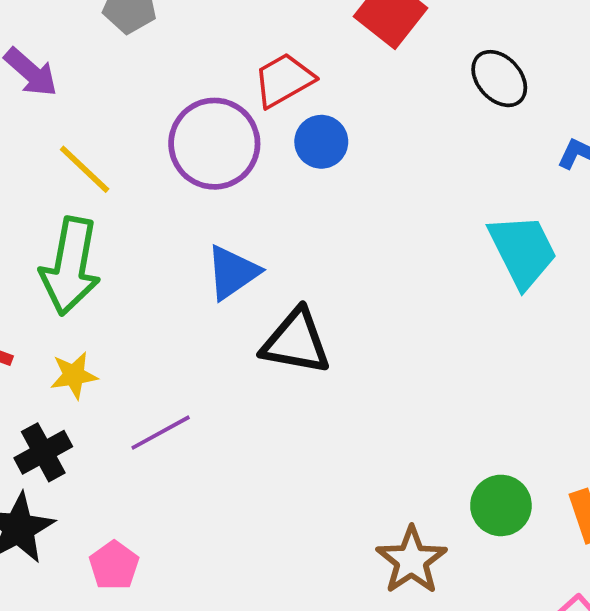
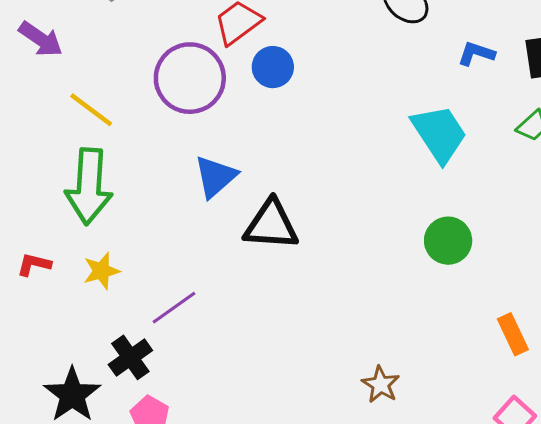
black cross: (43, 452) -> (130, 357), moved
green circle: (501, 505) -> (448, 241), moved
brown star: (412, 560) -> (381, 384), size x0.7

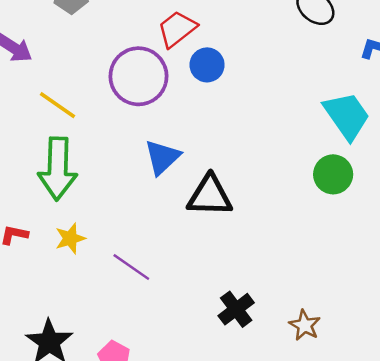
green circle: (448, 241) -> (333, 174), moved
purple line: (174, 308) -> (131, 267), turned 72
black cross: (130, 357) -> (236, 309), moved

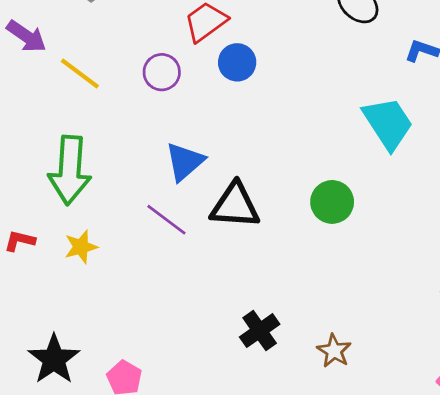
purple circle: (138, 76) -> (162, 72), size x0.6
yellow line: (58, 105) -> (80, 74), moved
green circle: (333, 174) -> (332, 202), moved
purple line: (131, 267) -> (166, 220), moved

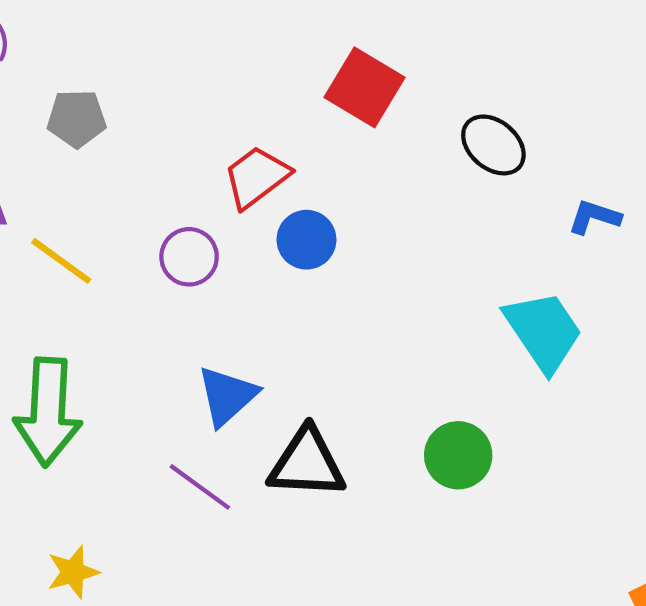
yellow star: (81, 247) -> (73, 572), moved

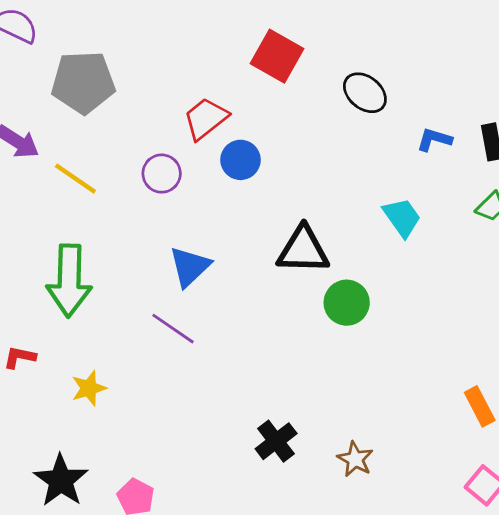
gray pentagon: (76, 119) -> (83, 82), size x1.6
cyan trapezoid: (543, 331) -> (402, 217), size x0.7
black triangle: (307, 463) -> (303, 250), moved

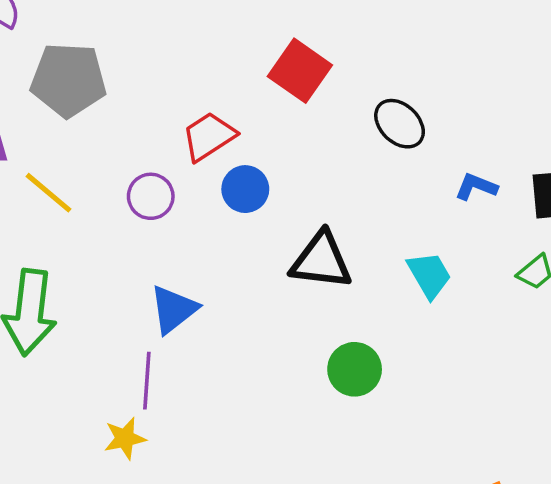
black triangle: (303, 250) -> (321, 260), moved
purple line: (173, 329) -> (147, 381), turned 54
yellow star: (89, 388) -> (125, 438), moved

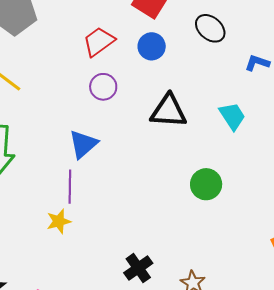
blue circle: (245, 189) -> (152, 46), moved
purple circle: (151, 196) -> (103, 87), moved
green circle: (355, 369) -> (206, 184), moved

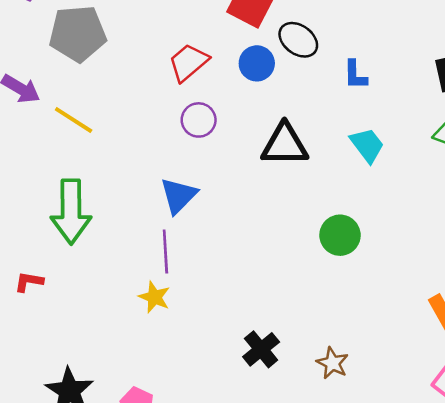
black ellipse: (210, 28) -> (298, 40), moved
blue L-shape: (257, 63) -> (355, 75), moved, turned -105
yellow star: (59, 221) -> (154, 297), turned -30

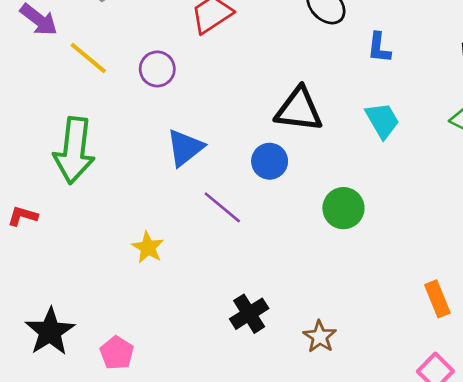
blue circle: (257, 63) -> (270, 161), moved
purple circle: (199, 120) -> (157, 69), moved
purple line: (165, 252) -> (222, 207), moved, turned -54

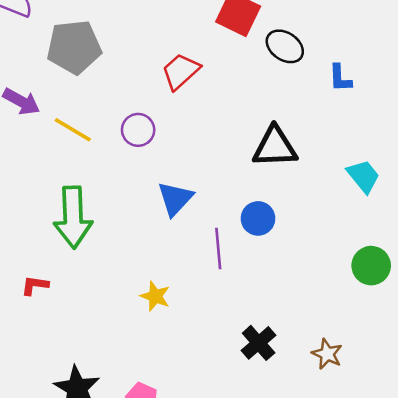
cyan trapezoid: (382, 120) -> (363, 176), moved
blue circle: (270, 161) -> (258, 218), moved
purple line: (222, 207) -> (218, 248), turned 54
green circle: (343, 208) -> (371, 266), moved

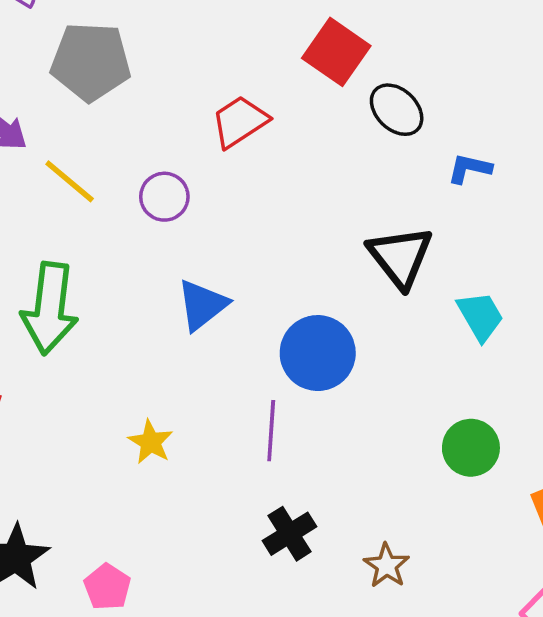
blue L-shape: (340, 78) -> (469, 168), turned 96
black triangle: (275, 147) -> (400, 257), moved, turned 45
blue circle: (258, 218) -> (318, 353), size x1.5
purple line: (218, 248) -> (271, 431), moved

